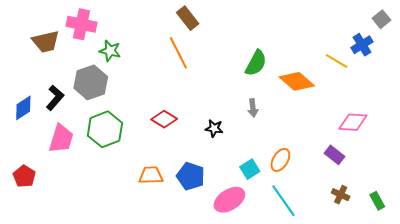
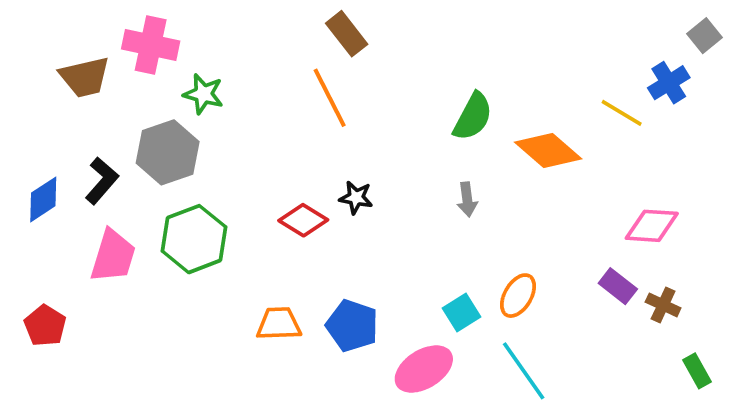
black star: (214, 128) -> (356, 198), moved
brown cross: (341, 195) -> (663, 305), moved

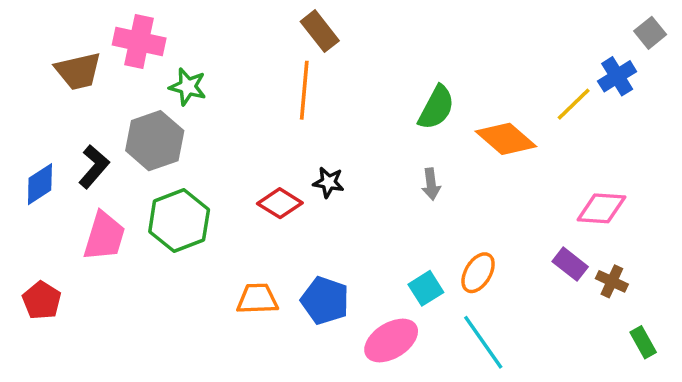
orange line: (330, 98) -> (304, 90), turned 32
yellow line: (622, 113) -> (574, 104), turned -75

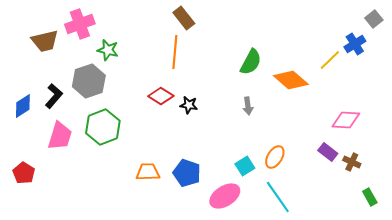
pink cross: (139, 42) -> (80, 24), turned -32
red diamond: (280, 203) -> (161, 96), moved

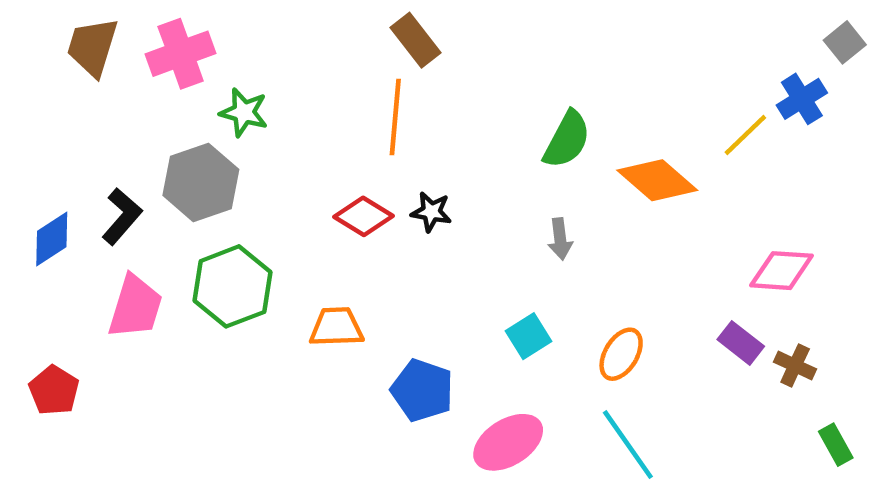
brown trapezoid: (45, 41) -> (92, 47), moved, turned 120
black star: (189, 105) -> (431, 212), moved
cyan square: (245, 166) -> (528, 336), moved
orange trapezoid: (148, 172) -> (336, 327), moved

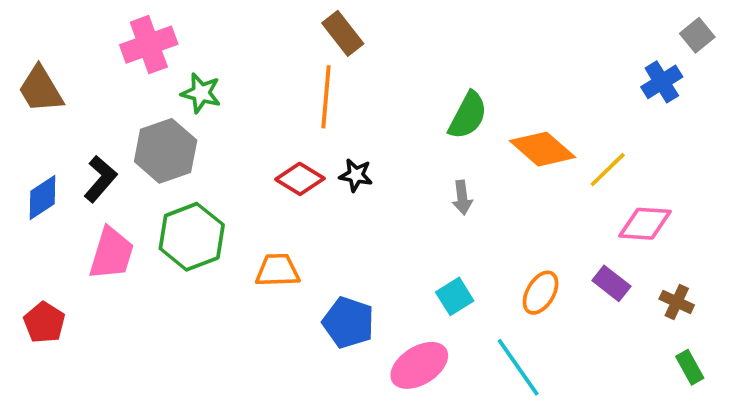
brown trapezoid: (92, 47) -> (41, 89), moved, turned -48
yellow line: (745, 135) -> (608, 170), moved
cyan square: (528, 336) -> (455, 296), moved
orange ellipse: (621, 354) -> (541, 293), moved
brown cross: (795, 365) -> (677, 302), moved

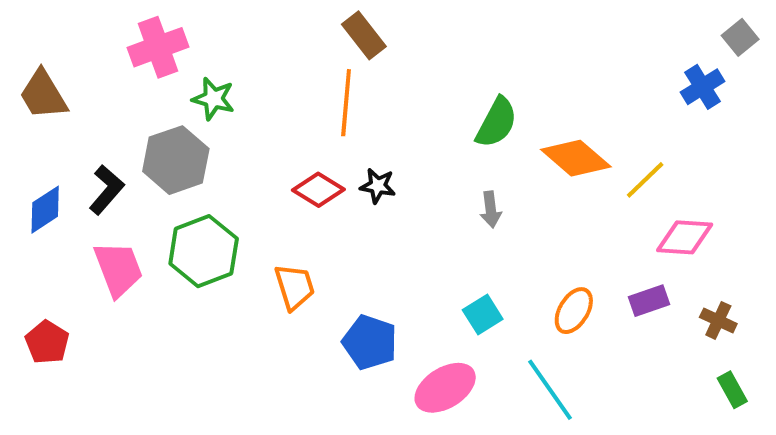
pink trapezoid: (111, 254) -> (118, 269), turned -38
orange trapezoid: (278, 270) -> (295, 287), turned 75
purple rectangle: (611, 283) -> (649, 301), turned -57

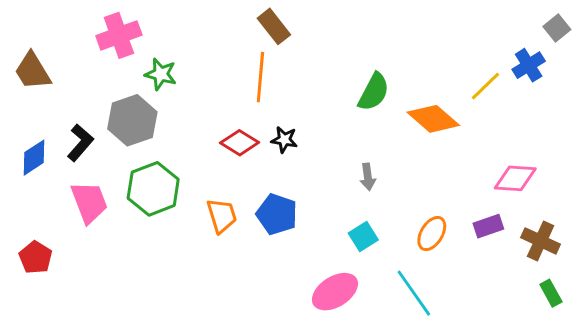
yellow line: (645, 180) -> (485, 86), moved
gray arrow: (491, 210) -> (368, 177), moved
brown cross: (718, 320) -> (541, 241), size x1.4
blue pentagon: (370, 342) -> (277, 214), moved

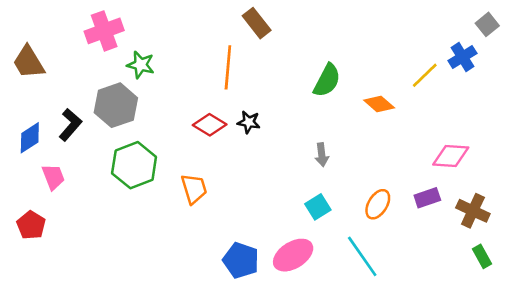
brown rectangle: (274, 26) -> (257, 23), moved
orange diamond: (433, 119) -> (379, 104), size x0.7
pink trapezoid: (89, 202) -> (53, 177), moved, size x0.7
blue pentagon: (277, 214) -> (241, 260), moved

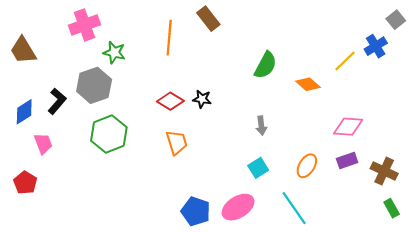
orange line: (228, 67) -> (169, 38), moved
pink diamond: (451, 156) -> (348, 127), moved
orange trapezoid: (194, 189) -> (177, 142), moved

